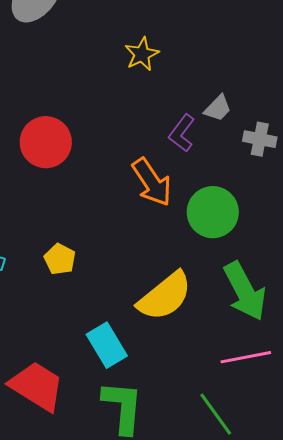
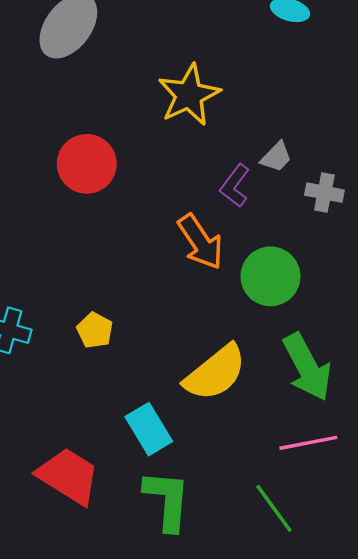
yellow star: (142, 54) -> (189, 95), size x1.6
red circle: (46, 142) -> (87, 164), moved

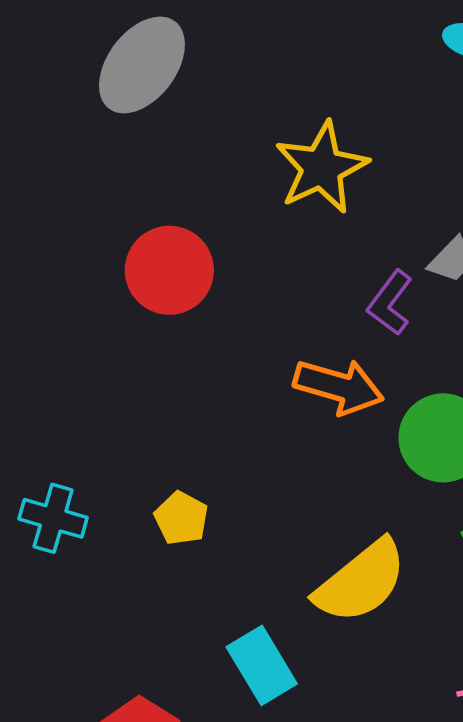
orange arrow: (200, 242) -> (339, 387), turned -40

